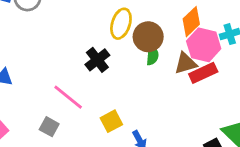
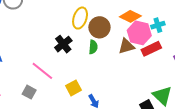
orange diamond: (191, 22) -> (130, 16), turned 70
green semicircle: (152, 55) -> (93, 47), moved
red rectangle: (203, 73) -> (151, 49), moved

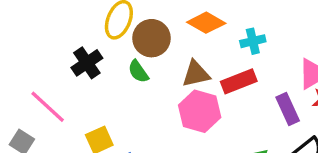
pink hexagon: (139, 33) -> (200, 111), moved
green semicircle: (93, 47) -> (138, 71), turned 136

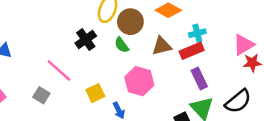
cyan cross: (253, 41) -> (197, 33), moved
purple rectangle: (288, 109) -> (199, 78), moved
pink hexagon: (200, 111) -> (139, 81), moved

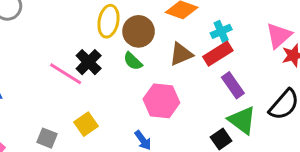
pink line: (59, 70) -> (66, 74), moved
yellow square: (95, 93) -> (86, 124), moved

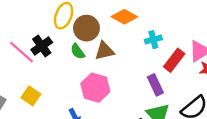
brown triangle: (181, 54) -> (104, 51), moved
red rectangle: (218, 54) -> (174, 60), moved, turned -30
yellow square: (86, 124) -> (31, 96), turned -30

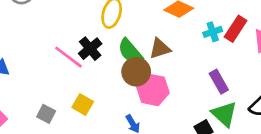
brown circle: (86, 28) -> (136, 72), moved
green semicircle: (78, 51) -> (130, 51), size x1.5
red rectangle: (174, 60) -> (236, 29), moved

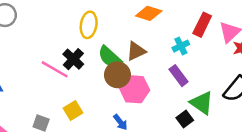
cyan cross: (213, 32) -> (181, 46), moved
purple rectangle: (219, 82) -> (179, 76), moved
yellow square: (83, 105) -> (73, 110), turned 36

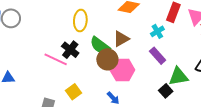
green triangle: (202, 103) -> (178, 76), turned -40

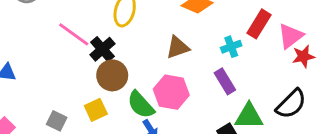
green semicircle: (100, 46) -> (141, 105), moved
pink line: (56, 59) -> (74, 34), moved
brown circle: (107, 59) -> (112, 75), moved

